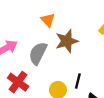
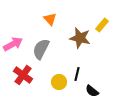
brown star: (67, 41) -> (80, 38), moved, turned 30

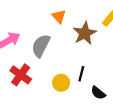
orange triangle: (50, 19) -> (59, 16), moved
brown star: (80, 38) -> (85, 33), turned 30

